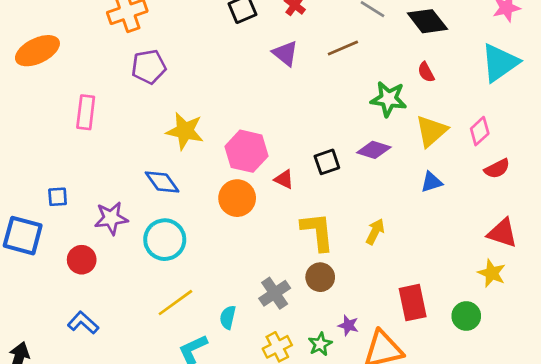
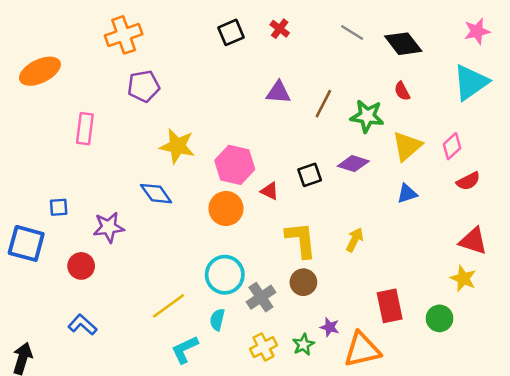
brown line: (343, 48) -> (323, 104), moved, turned -40
purple triangle: (285, 53) -> (278, 92), moved, turned -35
cyan circle: (165, 240) -> (225, 275), moved

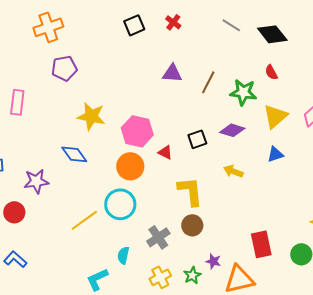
yellow arrow: (355, 240) -> (233, 171), moved, turned -96
cyan circle: (225, 275) -> (120, 204), moved
yellow line: (169, 306) -> (84, 220), moved

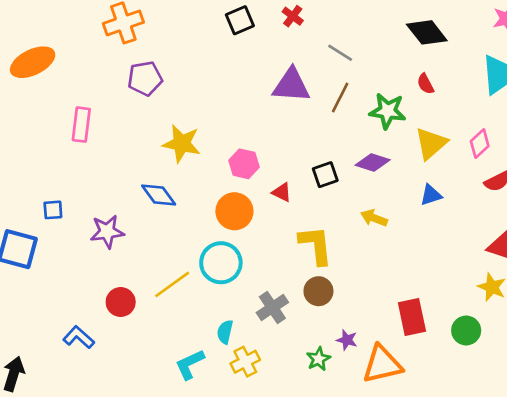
gray line: (231, 25) -> (340, 53), moved
purple triangle: (172, 73) -> (291, 85), size x1.4
pink hexagon: (137, 131) -> (244, 164), size x0.7
red circle: (14, 212) -> (121, 302), moved
yellow cross: (160, 277) -> (245, 362), moved

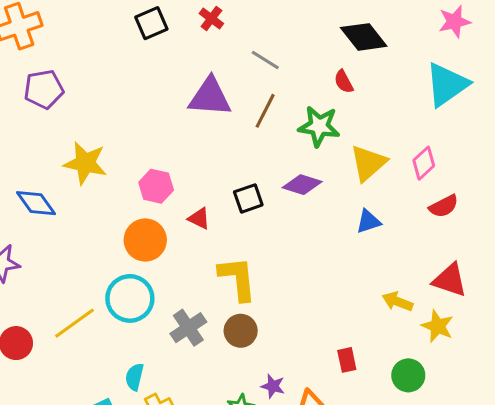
red semicircle: (425, 84) -> (344, 82), moved
blue diamond: (159, 195) -> (36, 203), moved
yellow arrow: (374, 218) -> (398, 302), moved
gray cross: (272, 307) -> (188, 328), moved
red rectangle: (412, 317) -> (347, 360), size x0.6

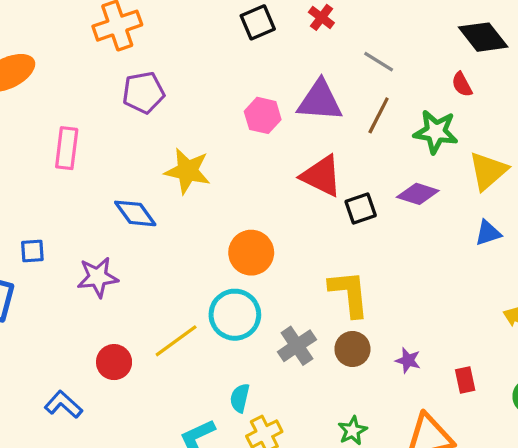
pink hexagon: (156, 186) -> (263, 115), moved
red triangle: (199, 218) -> (321, 176), moved, size x1.8
purple star: (273, 386) -> (408, 360), moved

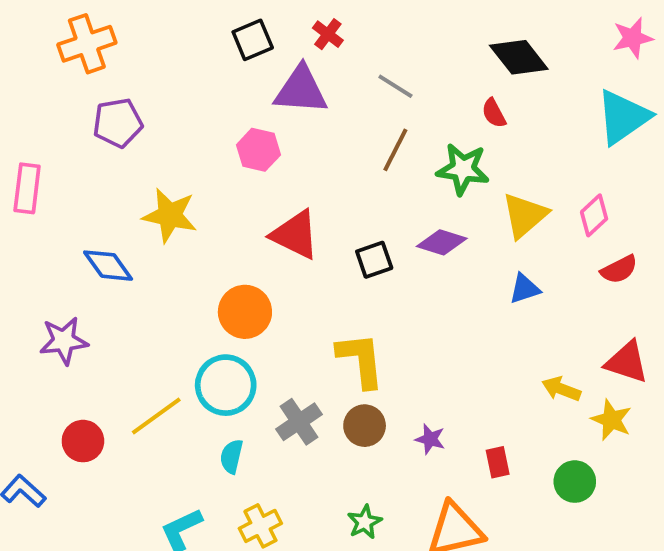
purple triangle: (320, 101) -> (301, 90), moved
red triangle: (321, 176) -> (295, 235), moved
cyan semicircle: (240, 398) -> (231, 456), moved

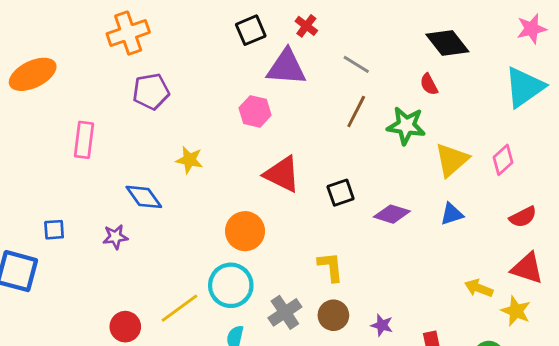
yellow star: (170, 215) -> (189, 160), size x0.7
purple diamond: (442, 242) -> (392, 214), moved
red semicircle: (619, 269) -> (523, 217), moved
purple star: (64, 341) -> (115, 237), moved, size x0.7
yellow L-shape: (361, 360) -> (331, 267), size x0.7

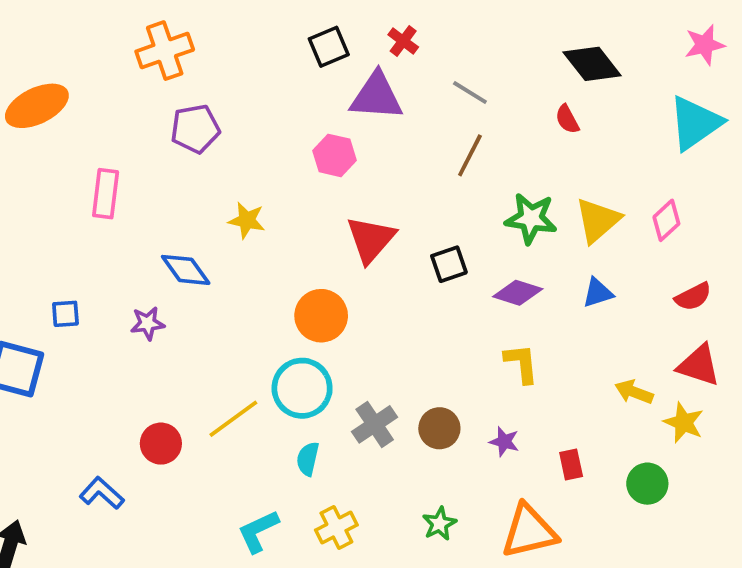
green star: (406, 126) -> (531, 218), moved
red triangle: (282, 174) -> (371, 239), turned 45
yellow L-shape: (331, 267) -> (521, 363), moved

